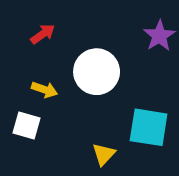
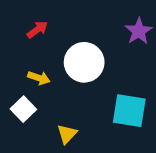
white square: (27, 126) -> (23, 109), turned 30
yellow triangle: (104, 154) -> (67, 134), moved

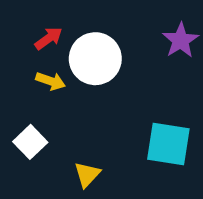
white circle: (84, 62) -> (95, 59), moved
yellow arrow: (39, 78) -> (51, 81), moved

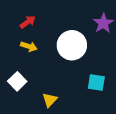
white circle: (95, 59) -> (72, 45), moved
cyan square: (168, 144) -> (96, 82), size x0.7

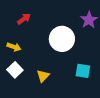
yellow arrow: (29, 46) -> (14, 47), moved
yellow triangle: (50, 100) -> (43, 76), moved

